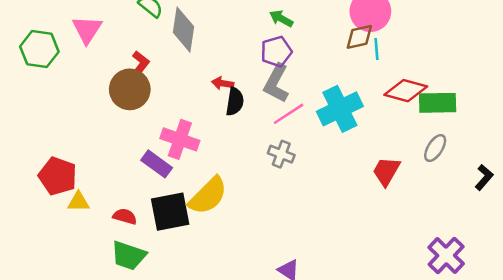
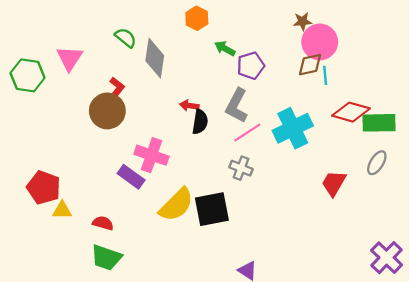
green arrow: (281, 19) -> (225, 48), moved
purple pentagon: (276, 52) -> (251, 66), moved
black square: (170, 212) -> (212, 209), moved

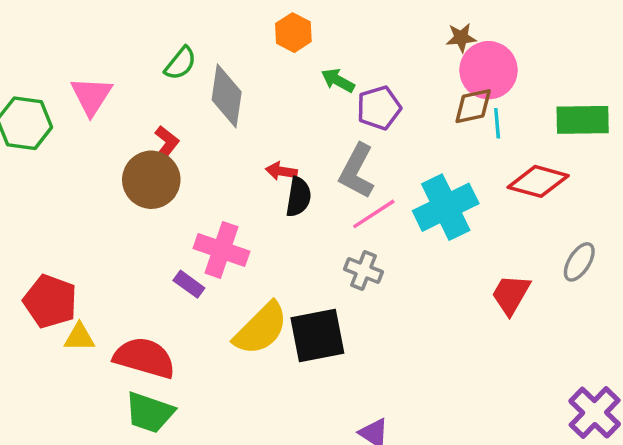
green semicircle: (126, 38) -> (180, 63), turned 90
green rectangle: (379, 123) -> (583, 120), moved
purple rectangle: (131, 177) -> (189, 284), size x0.7
red semicircle: (103, 223) -> (144, 358), size x1.8

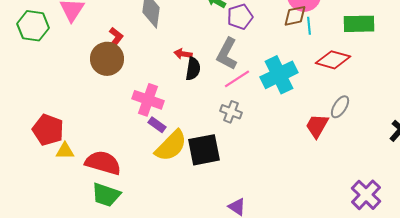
gray ellipse: (579, 262) -> (340, 107), moved
purple rectangle: (189, 284) -> (157, 125), moved

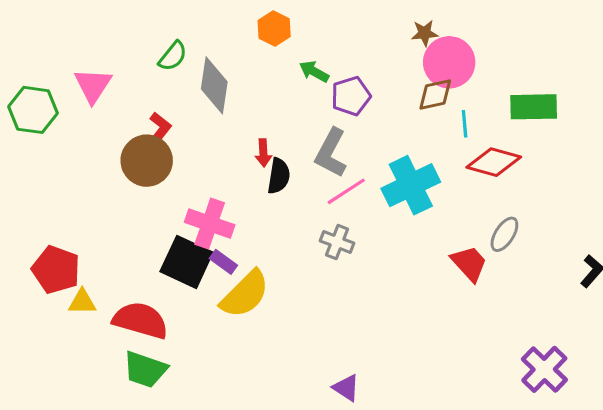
cyan line: (309, 26) -> (465, 124), moved
red arrow: (183, 54) -> (263, 153), turned -102
red trapezoid: (317, 126) -> (469, 263), turned 108
black square: (204, 150) -> (187, 262), moved, turned 36

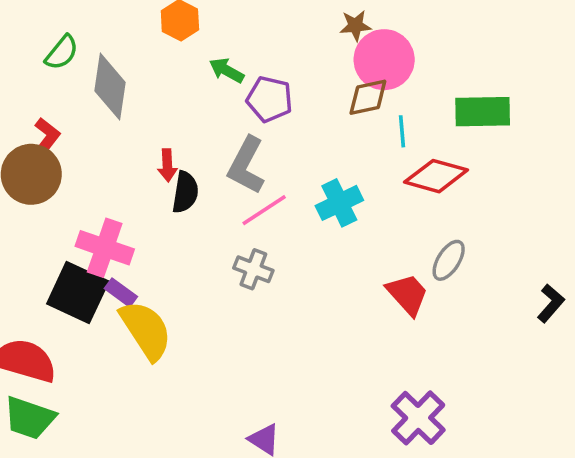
purple pentagon: (351, 96) -> (269, 99), turned 30
cyan cross: (411, 185) -> (339, 203), size x0.7
yellow semicircle: (245, 294) -> (146, 330), turned -78
purple cross: (544, 369) -> (418, 418), moved

